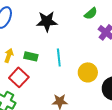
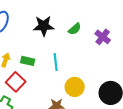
green semicircle: (91, 13) -> (75, 29), moved
yellow circle: (88, 72) -> (75, 87), moved

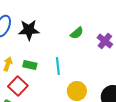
black star: (44, 26) -> (29, 30), moved

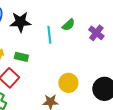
cyan line: (58, 66) -> (49, 35), moved

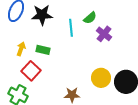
purple cross: (96, 33) -> (104, 34), moved
yellow circle: (68, 83) -> (101, 78), moved

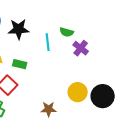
green semicircle: (90, 18) -> (67, 32), turned 56

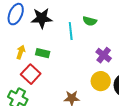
purple cross: (81, 48) -> (104, 55), moved

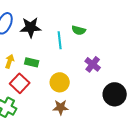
yellow circle: (101, 81) -> (60, 82), moved

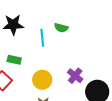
purple cross: (93, 64) -> (75, 76), moved

